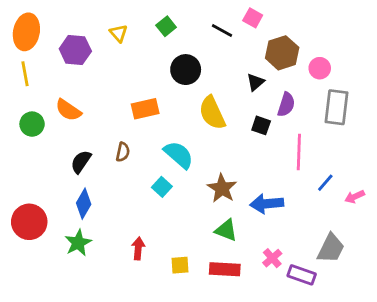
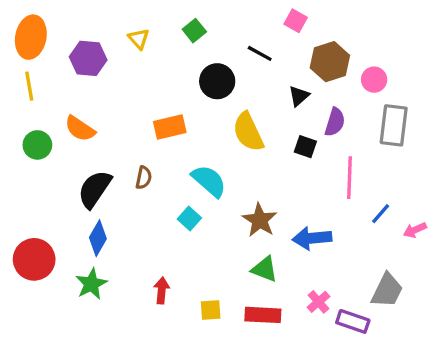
black line: (222, 30) -> (260, 53), moved
black semicircle: (81, 162) -> (95, 189), size x1.4

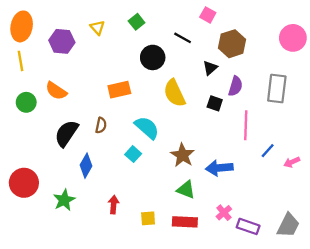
pink circle: (374, 80) -> (293, 38), moved, size x1.5
blue diamond: (98, 238) -> (86, 166), moved
gray trapezoid: (387, 290) -> (288, 225), moved

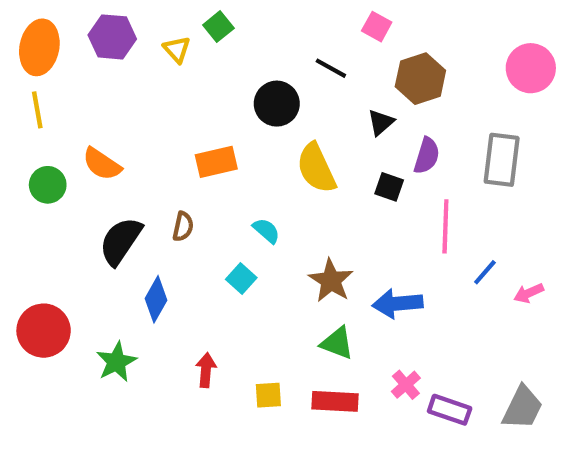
green square: (137, 22) -> (218, 27), moved
purple hexagon: (62, 41) -> (112, 37), moved
cyan semicircle: (147, 128) -> (266, 231), size x0.6

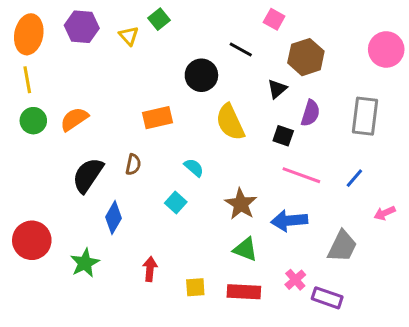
orange semicircle: (102, 164) -> (74, 119), turned 112
green circle: (48, 185) -> (33, 121), moved
pink line: (445, 226) -> (301, 175), moved, turned -72
blue line: (485, 272) -> (354, 178), moved
gray trapezoid: (522, 408) -> (342, 246), moved

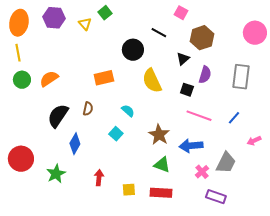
pink cross: (295, 280) -> (202, 172), moved

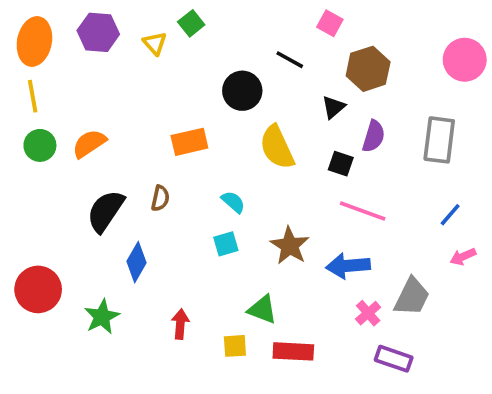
blue line: (234, 118) -> (450, 215), moved
cyan square: (116, 134) -> (226, 244), moved, turned 32
green triangle: (162, 165) -> (262, 309), moved

